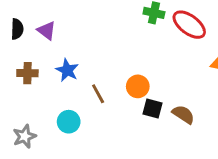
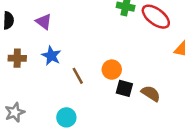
purple triangle: (47, 31) -> (44, 22), moved
cyan circle: (69, 122) -> (66, 117), moved

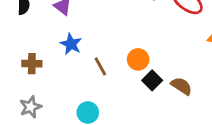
brown cross: (17, 58) -> (32, 64), moved
black square: (124, 88) -> (152, 80), turned 30

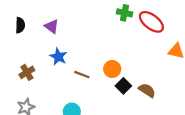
brown cross: (32, 64) -> (27, 72), turned -32
brown line: (100, 66) -> (82, 75), turned -40

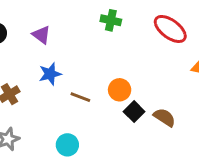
green cross: (125, 13) -> (111, 20), moved
blue star: (58, 57) -> (50, 74), turned 30

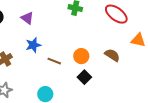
black square: (134, 112) -> (84, 77), moved
brown semicircle: (164, 117) -> (112, 55), moved

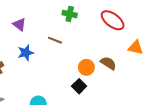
orange circle: (81, 56) -> (86, 67), moved
brown line: (54, 61) -> (55, 40), moved

